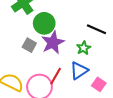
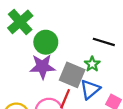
purple star: (53, 43) -> (42, 67), moved, turned 30
gray square: (29, 45) -> (72, 75), moved, size x1.6

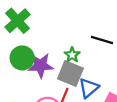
green circle: (46, 42) -> (22, 58), moved
green star: (92, 64) -> (72, 55), moved

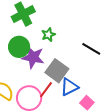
green star: (72, 55) -> (48, 35), moved

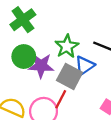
green star: (48, 35) -> (67, 46), moved, size x1.5
blue triangle: (69, 87) -> (85, 66), moved

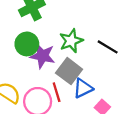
blue triangle: (85, 66) -> (83, 88), moved
red line: (61, 99) -> (57, 92), turned -54

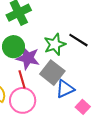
black line: (108, 47) -> (78, 40), moved
red line: (57, 92) -> (22, 79), moved

